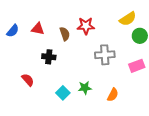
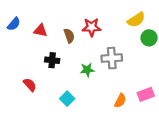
blue semicircle: (13, 31) -> (14, 24), moved
pink rectangle: (137, 66) -> (146, 94), moved
green star: (85, 88) -> (87, 70), moved

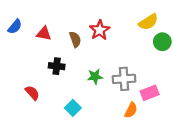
red star: (92, 27) -> (100, 30), turned -30
gray cross: (112, 58) -> (124, 79), moved
pink rectangle: (146, 94) -> (150, 93), moved

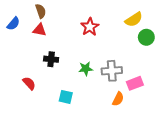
brown semicircle: (75, 39) -> (41, 11), moved
cyan square: (73, 108) -> (66, 97), turned -32

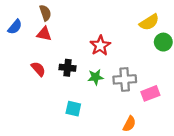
red star: (90, 27) -> (100, 46), moved
black cross: (51, 59) -> (67, 68), moved
red semicircle: (29, 83) -> (38, 69), moved
orange semicircle: (118, 99) -> (129, 124), moved

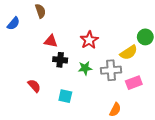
yellow semicircle: (149, 22) -> (129, 53), moved
red triangle: (44, 34) -> (51, 41), moved
red semicircle: (38, 69) -> (34, 86), moved

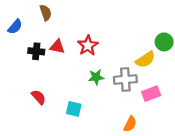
red star: (89, 40) -> (88, 45), moved
black cross: (60, 60) -> (36, 51), moved

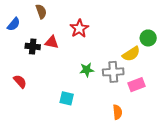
red star: (88, 45) -> (79, 28), moved
red semicircle: (39, 97) -> (20, 81), moved
orange semicircle: (130, 124) -> (117, 112), turned -32

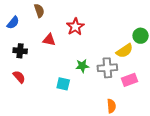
black cross: (33, 46) -> (20, 51), moved
cyan square: (67, 98) -> (63, 84), moved

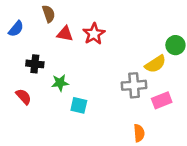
red triangle: (49, 40) -> (65, 34), moved
black cross: (20, 51) -> (35, 64), moved
green star: (82, 66) -> (60, 83), moved

